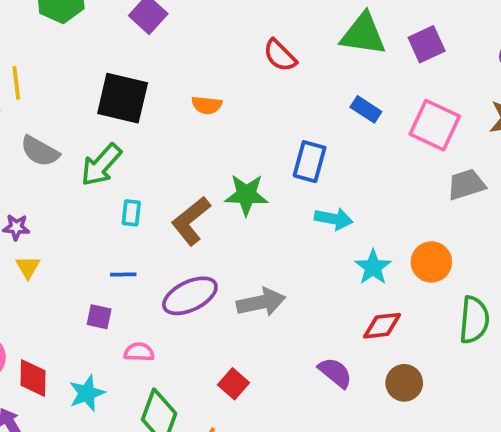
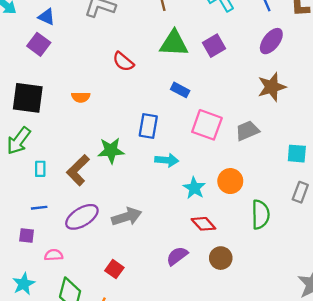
pink square: (435, 125) -> (207, 125), moved
red diamond: (382, 326) -> (203, 224), turned 60
purple semicircle: (335, 373) -> (177, 256), turned -70

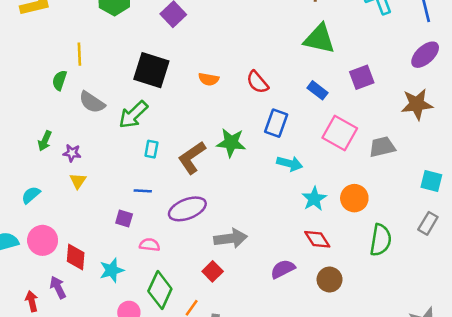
purple square: (214, 46) -> (362, 77), moved
red semicircle: (123, 62) -> (257, 82), moved
gray arrow: (127, 217) -> (231, 238), moved

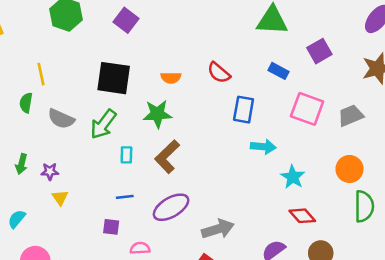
green star: (231, 143) -> (157, 114), moved
orange circle: (354, 198) -> (349, 169), moved

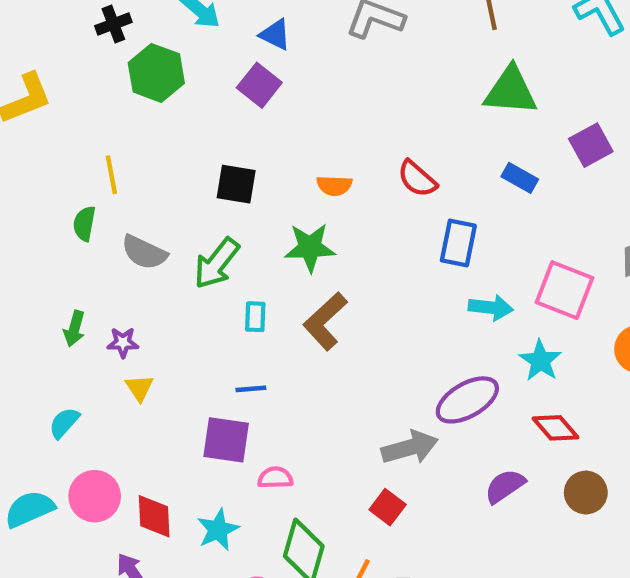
black square: (114, 78) -> (236, 184), size x0.7
pink square: (307, 109) -> (565, 290), moved
purple ellipse: (171, 207) -> (467, 400), moved
purple square: (111, 227) -> (226, 440), size x1.6

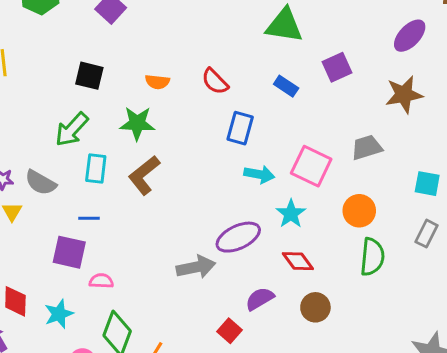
gray semicircle: (144, 252) -> (41, 183), moved
cyan rectangle: (255, 317) -> (96, 168), size x1.4
red square: (388, 507) -> (229, 331), moved

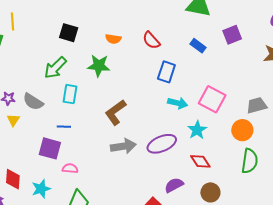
gray trapezoid: (367, 147) -> (257, 105), moved
brown L-shape: (144, 175) -> (115, 112), moved
gray arrow: (196, 267) -> (123, 146), moved

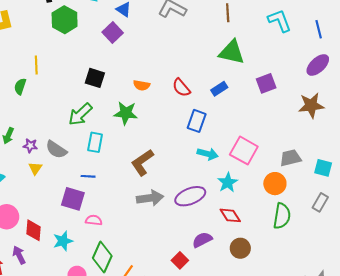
blue rectangle: (198, 46) -> (219, 89), moved, turned -70

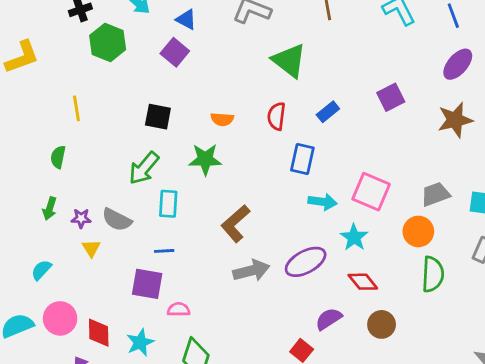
green triangle: (232, 52) -> (289, 60), moved, turned 32
green semicircle: (20, 86) -> (58, 157), moved
red semicircle: (181, 88) -> (277, 116), turned 54

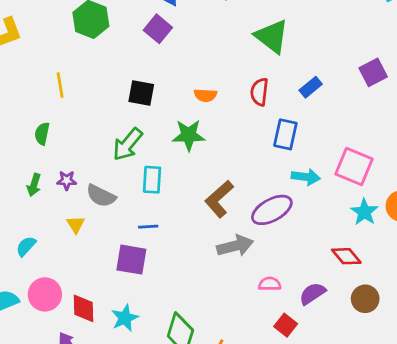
purple star: (81, 218) -> (67, 180), moved
cyan star: (354, 237) -> (364, 212), moved
purple ellipse: (306, 262) -> (272, 210), moved
pink semicircle: (179, 309) -> (270, 284), moved

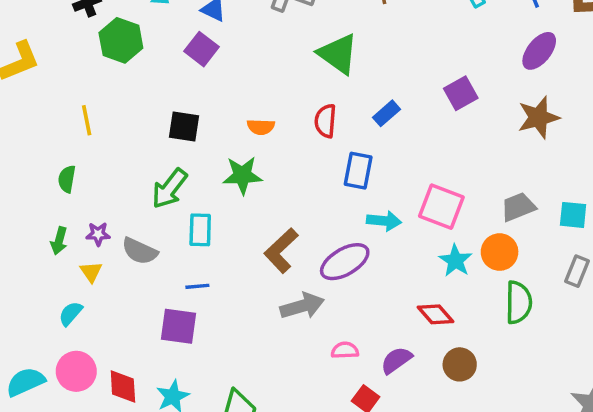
yellow triangle: (76, 224) -> (91, 272), moved
cyan semicircle: (26, 246) -> (71, 314), moved

